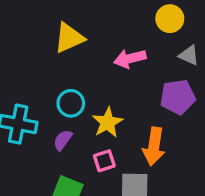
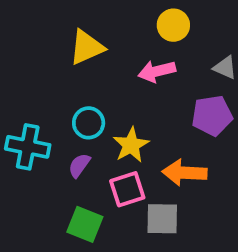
yellow circle: (170, 19) -> (173, 25), moved
orange arrow: (154, 146) -> (184, 173), turned 84
pink square: (104, 161) -> (127, 189), size x1.4

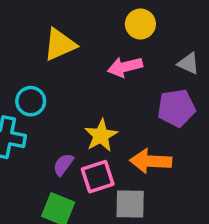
cyan circle: (89, 123) -> (31, 101), moved
purple semicircle: (79, 165) -> (63, 165), moved

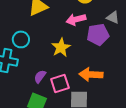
purple pentagon: (176, 108) -> (98, 34), moved
yellow star: (101, 135) -> (61, 47), moved

